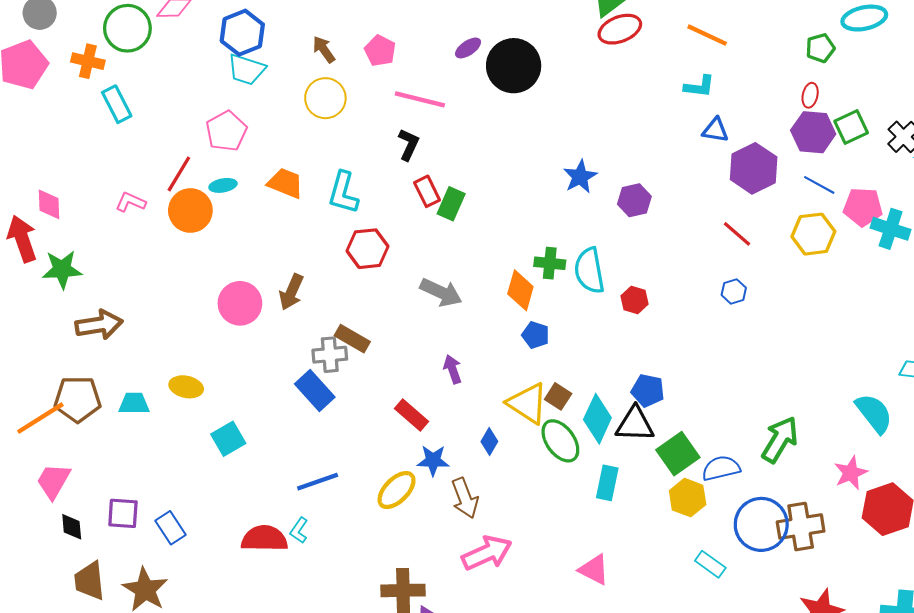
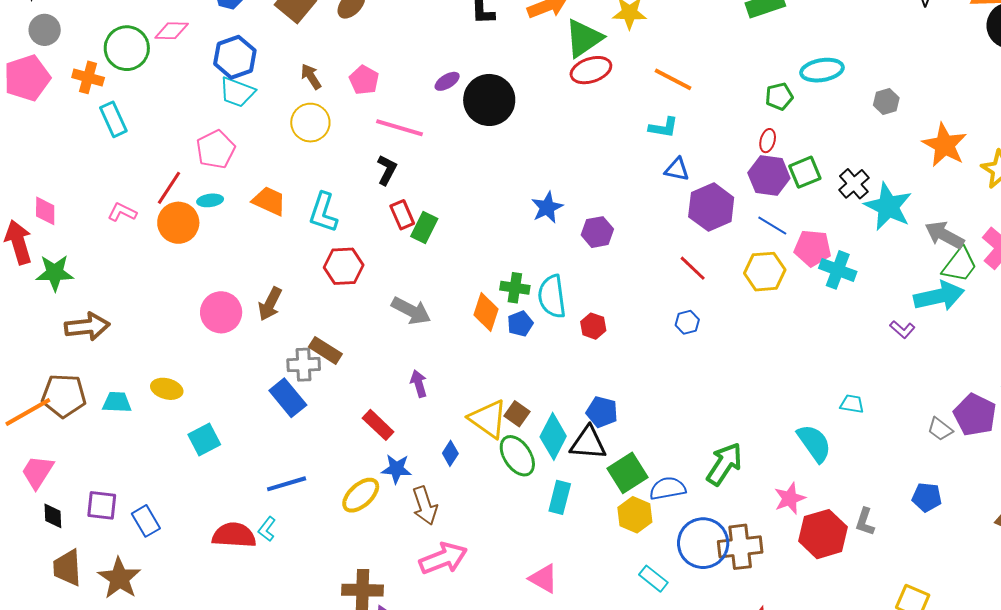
blue pentagon: (536, 335) -> (520, 324), moved, turned 30

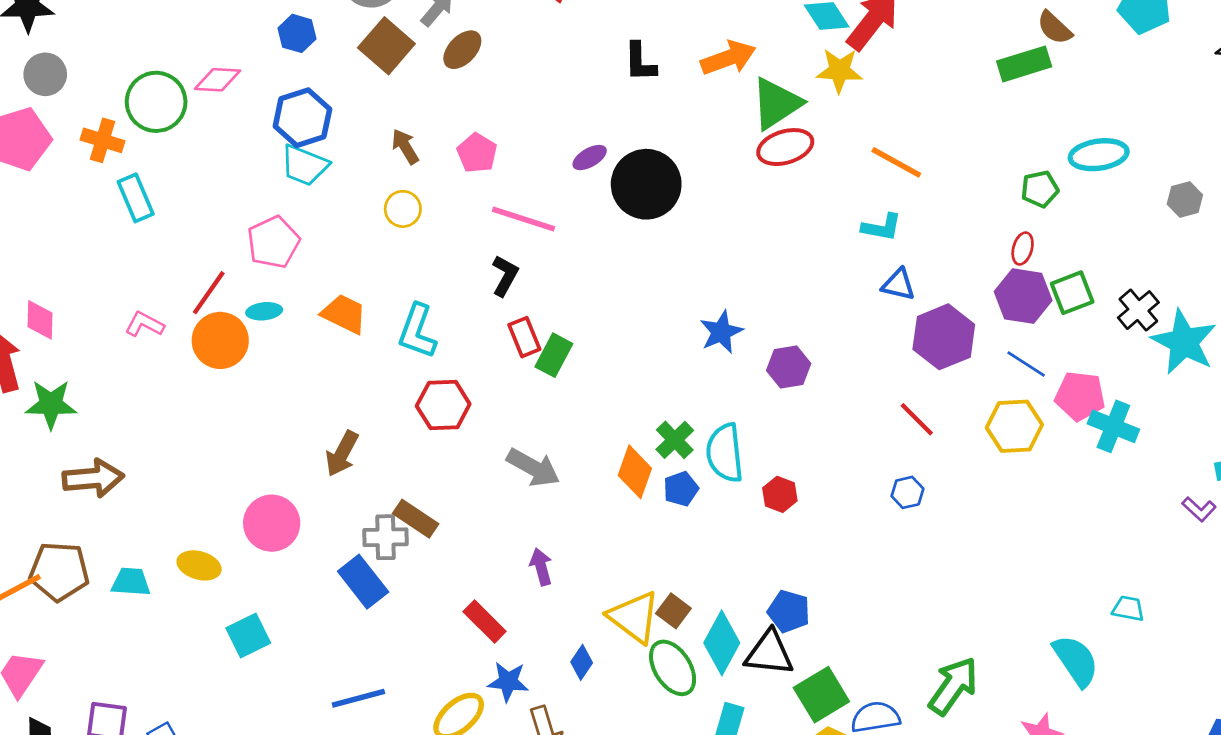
yellow circle: (310, 123) -> (403, 209), size x0.7
green cross: (515, 288) -> (675, 440), turned 36
pink circle: (221, 312) -> (272, 523), moved

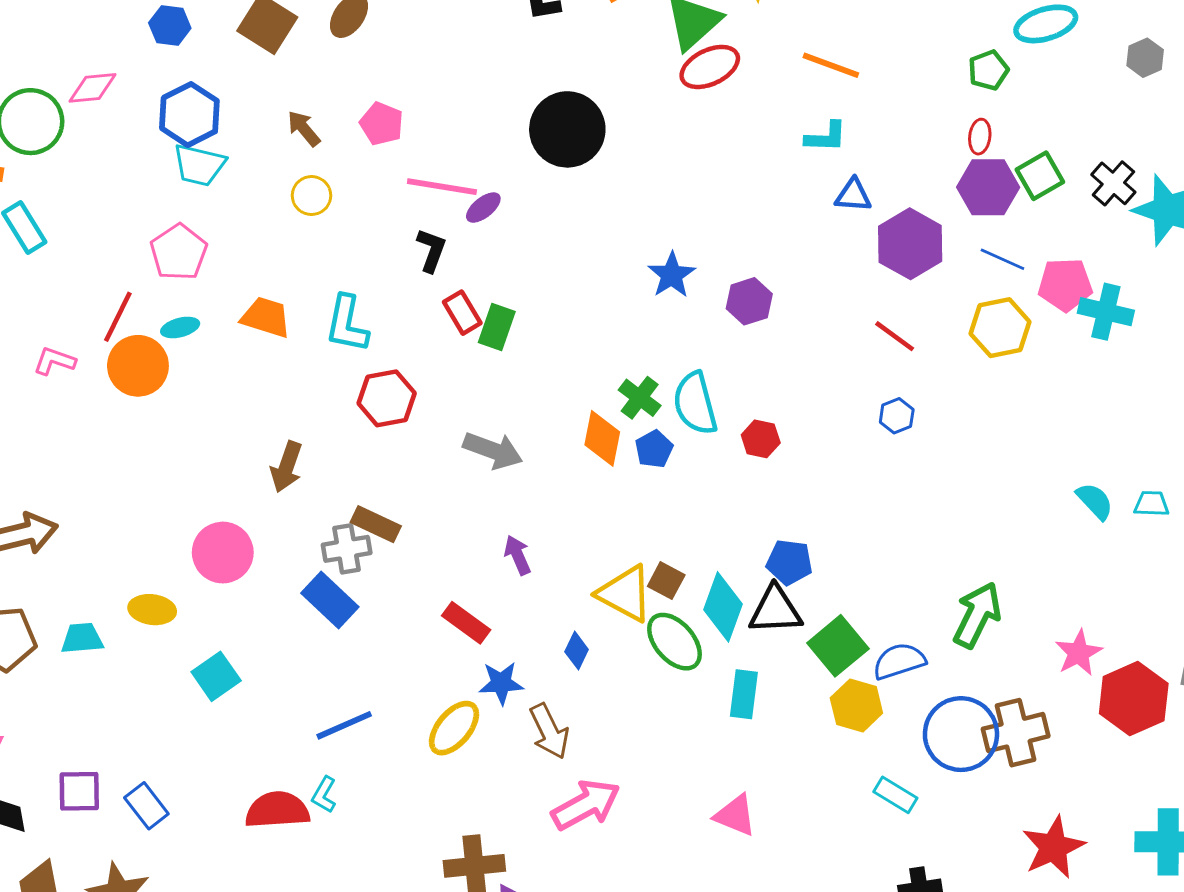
purple ellipse: (590, 158) -> (483, 208), moved
cyan semicircle: (1076, 661) -> (1095, 501), moved, size x0.7

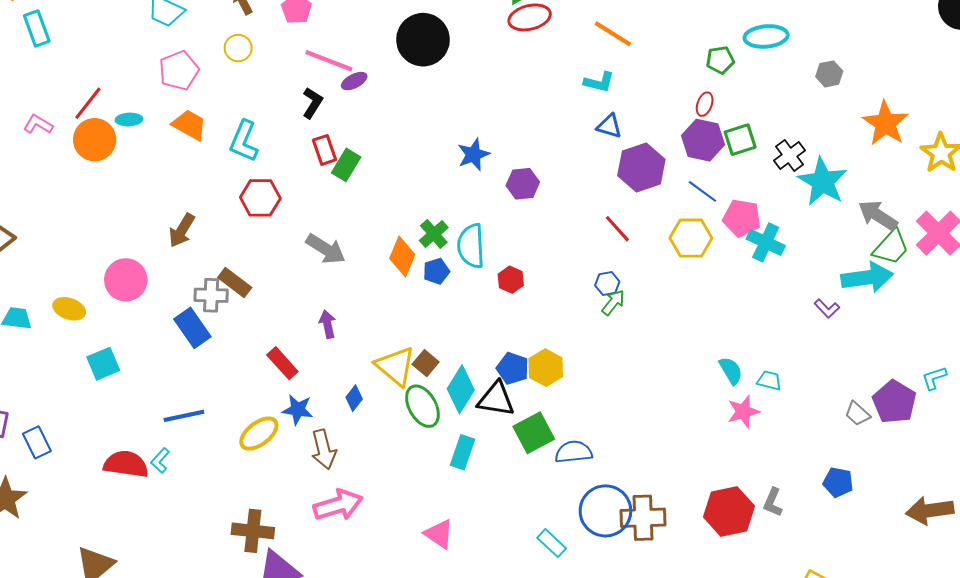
pink pentagon: (179, 252) -> (179, 71), moved
green arrow: (977, 615) -> (613, 302), moved, size x0.6
pink star: (1079, 653) -> (743, 412), moved
yellow hexagon: (856, 705) -> (546, 368), moved

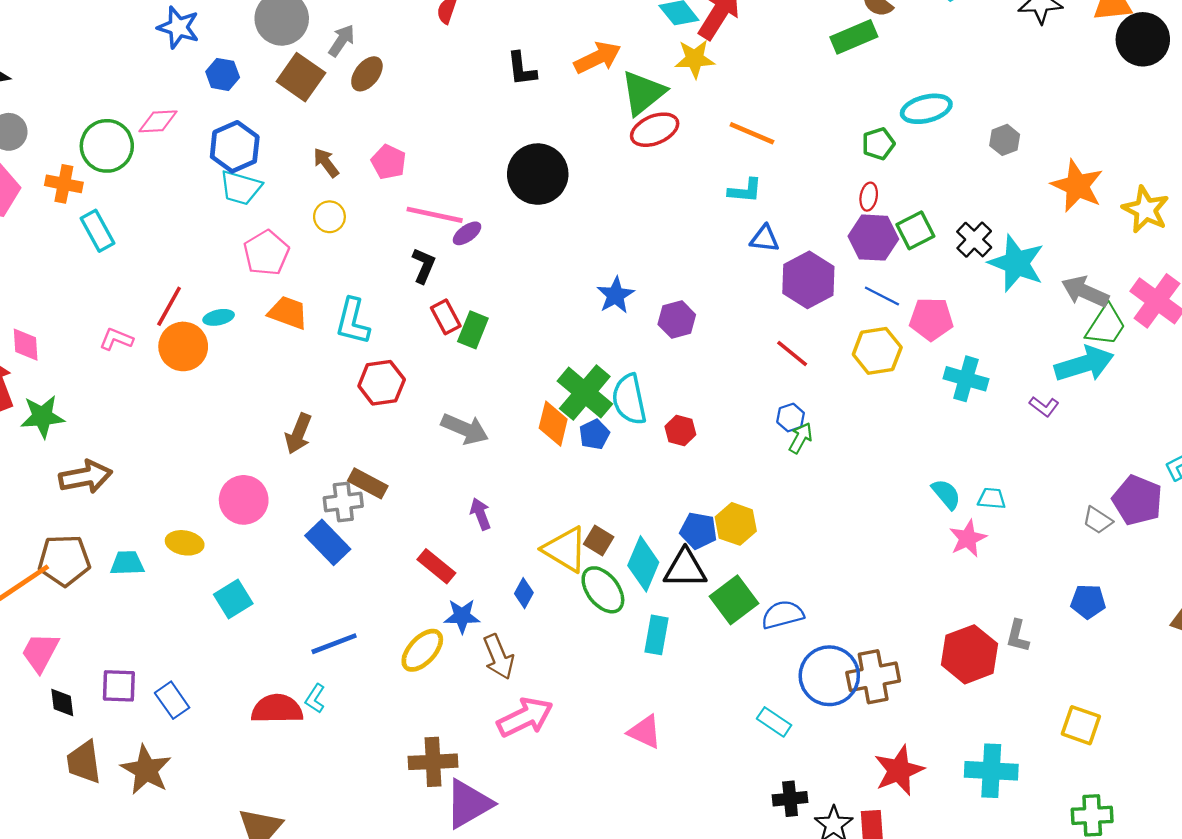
green cross: (434, 234) -> (585, 393), size x1.6
cyan cross: (766, 242) -> (966, 379), moved

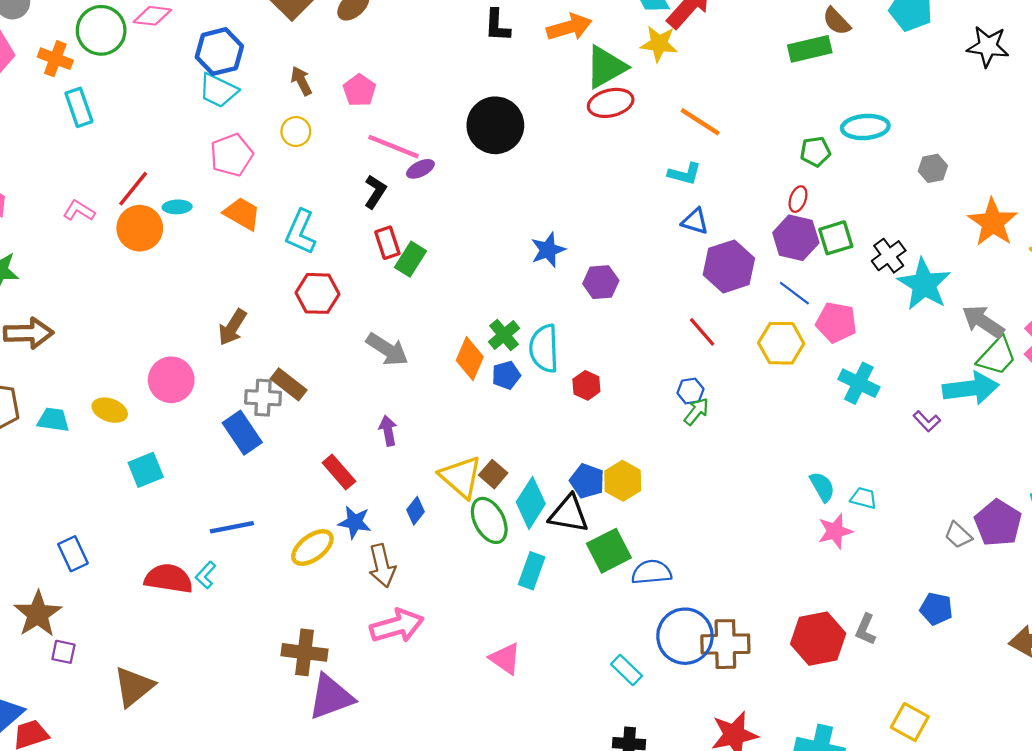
green cross: (585, 393) -> (504, 335), size x0.6
purple square: (119, 686) -> (63, 652), moved, size x0.7

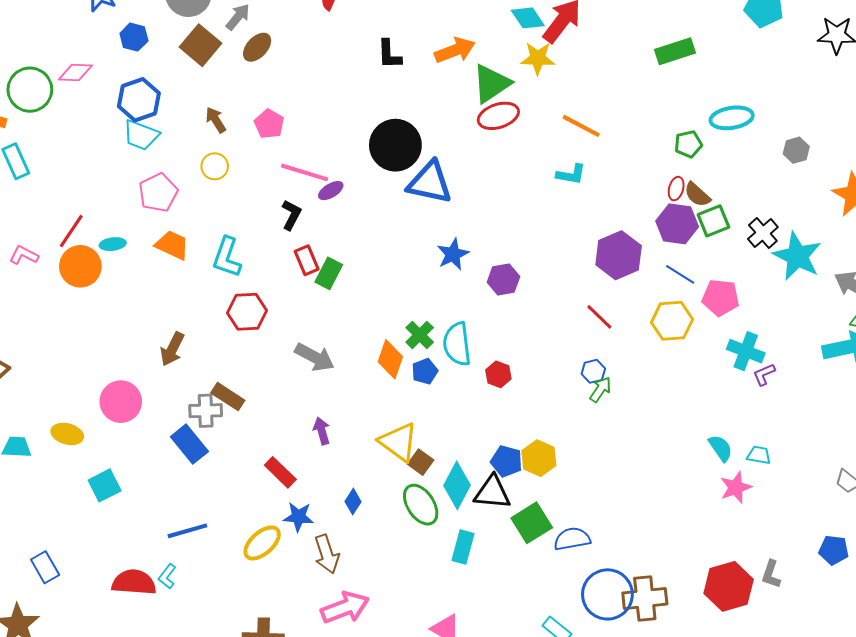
brown semicircle: (837, 21) -> (697, 195), moved
blue triangle: (695, 221) -> (430, 183), moved, size x1.8
purple L-shape: (927, 421) -> (764, 374), moved, turned 115
yellow triangle: (461, 477) -> (398, 442), moved

